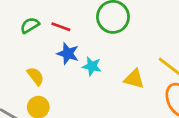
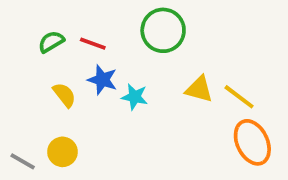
yellow semicircle: (35, 76) -> (64, 95), moved
yellow triangle: (134, 79) -> (199, 89), moved

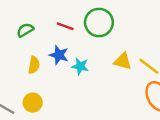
red line: (93, 44) -> (65, 26), moved
yellow semicircle: (64, 95) -> (34, 65), turned 48

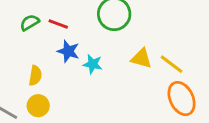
red line: (65, 26) -> (58, 24), moved
yellow semicircle: (34, 65) -> (35, 76), moved

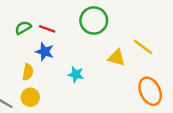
blue star: (68, 51) -> (45, 52), moved
cyan star: (93, 64) -> (76, 74), moved
yellow line: (171, 64) -> (143, 47), moved

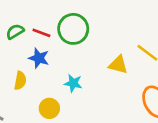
green circle: (94, 20) -> (73, 29), moved
yellow circle: (30, 97) -> (49, 108), moved

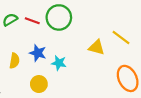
blue star: (39, 58) -> (38, 53), moved

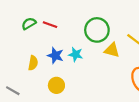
green circle: (59, 17) -> (97, 30), moved
cyan star: (59, 63) -> (76, 54), moved

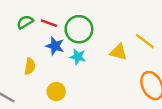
green circle: (97, 30) -> (79, 29), moved
blue star: (55, 56) -> (55, 46), moved

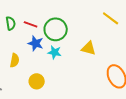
green semicircle: (25, 22) -> (11, 23), turned 112
yellow line: (145, 41) -> (111, 18), moved

